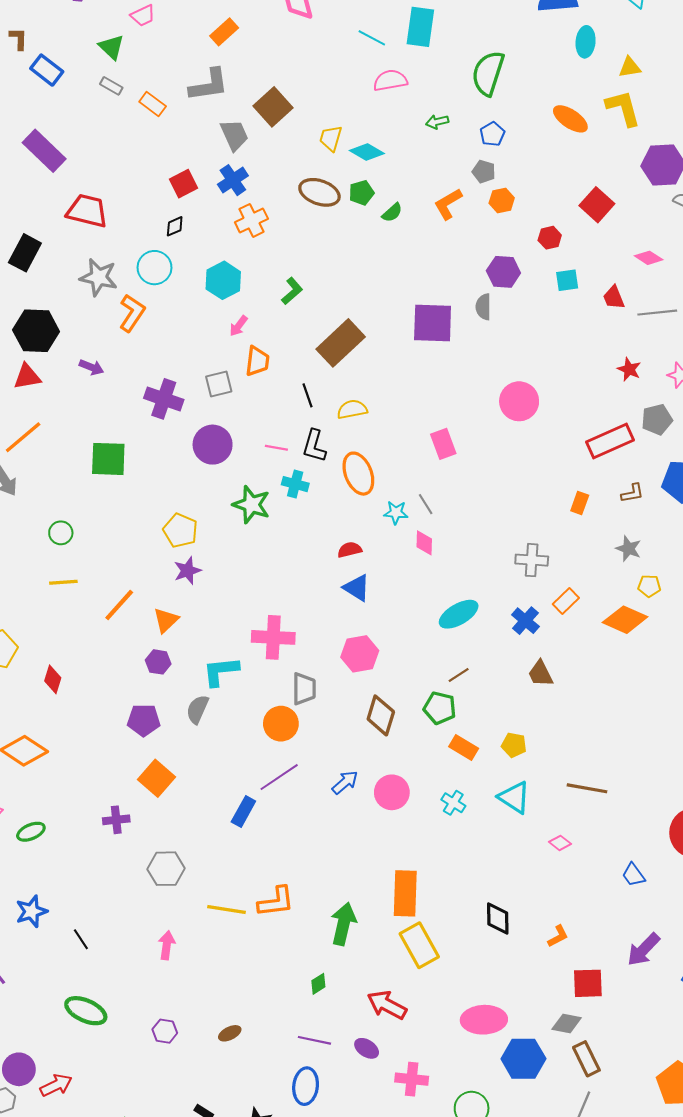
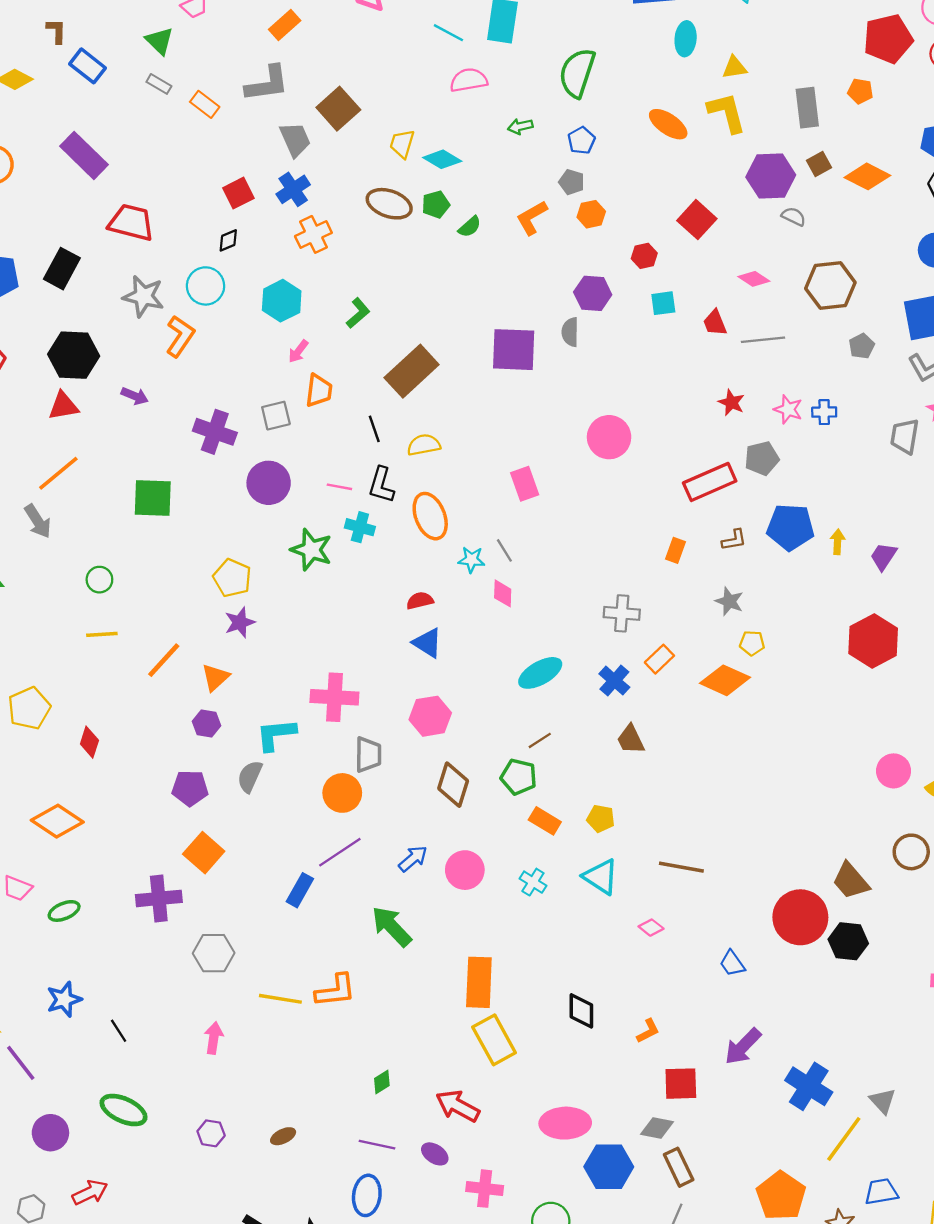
purple cross: (116, 820) -> (159, 898), size x1.5
green arrow: (343, 924) -> (392, 926), moved, turned -57
purple circle: (19, 1069) -> (50, 1133), moved

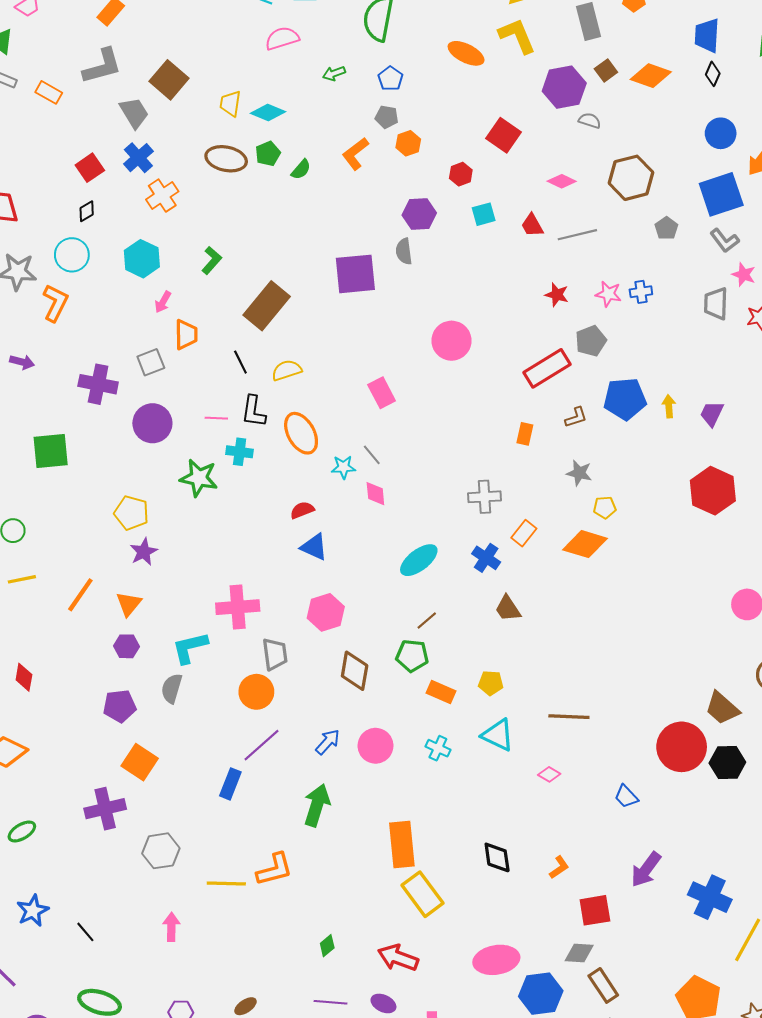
green arrow: (392, 926) -> (317, 805), turned 69

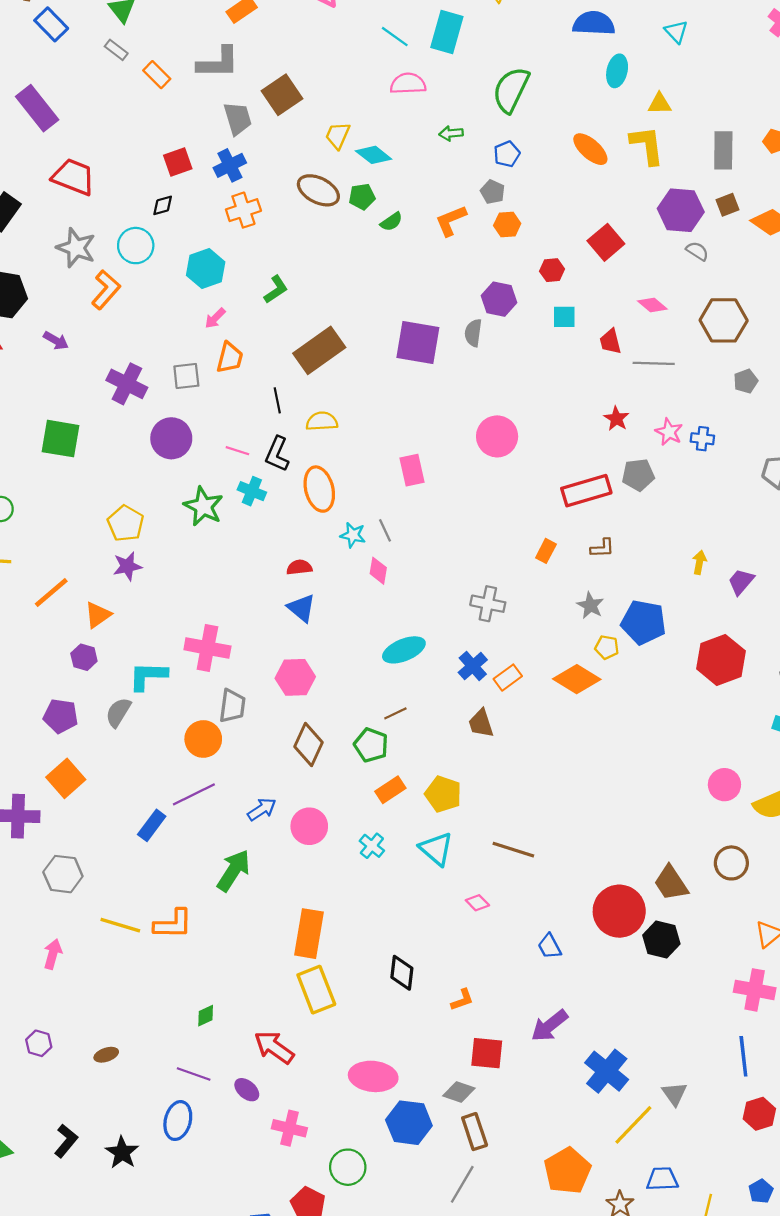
blue pentagon: (625, 399) -> (643, 622), moved
orange rectangle: (524, 533) -> (508, 678), moved
yellow pentagon: (491, 683) -> (443, 794), size x1.4
orange rectangle: (441, 692) -> (390, 790), turned -72

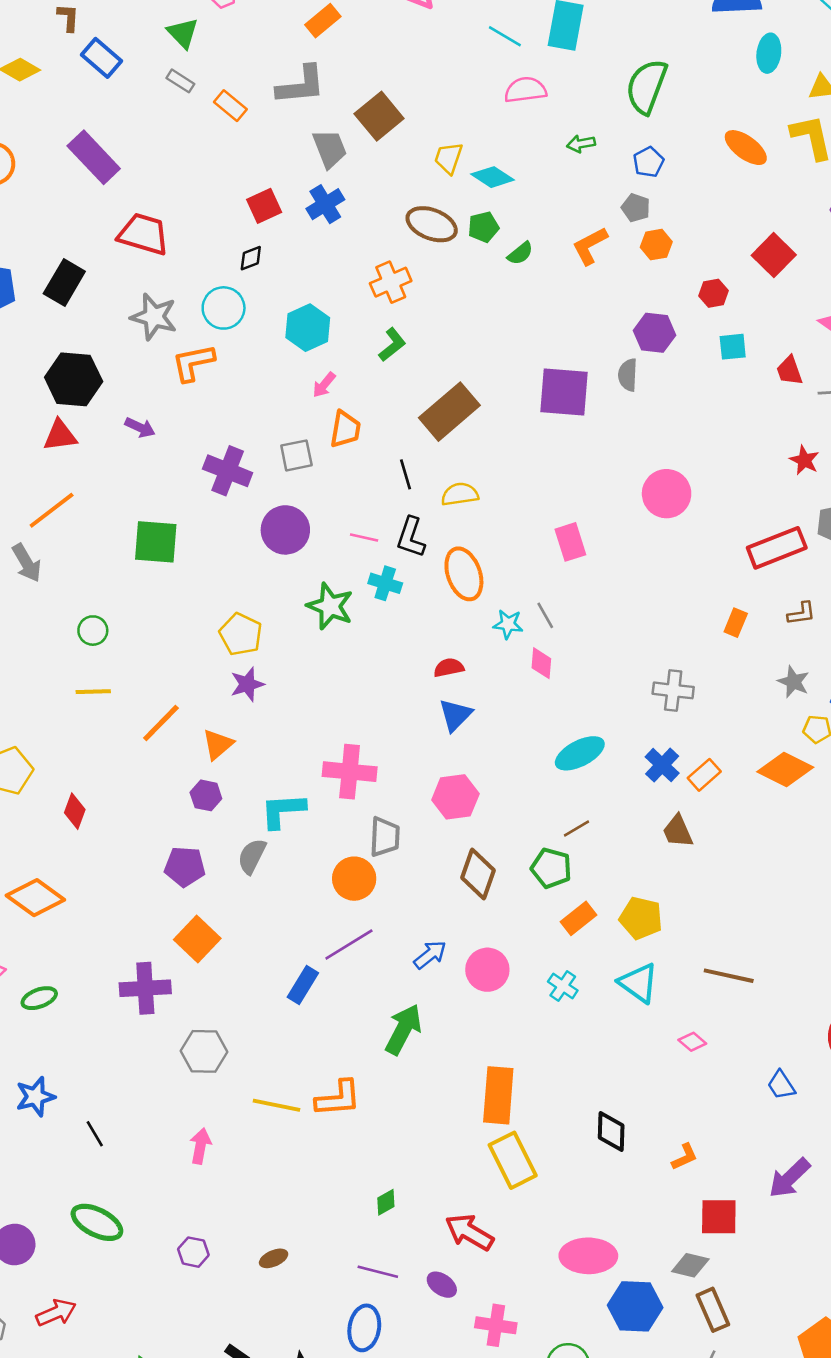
orange cross: (243, 210) -> (391, 282), moved
orange L-shape: (106, 290) -> (193, 363), turned -138
blue triangle: (301, 608) -> (455, 715), turned 40

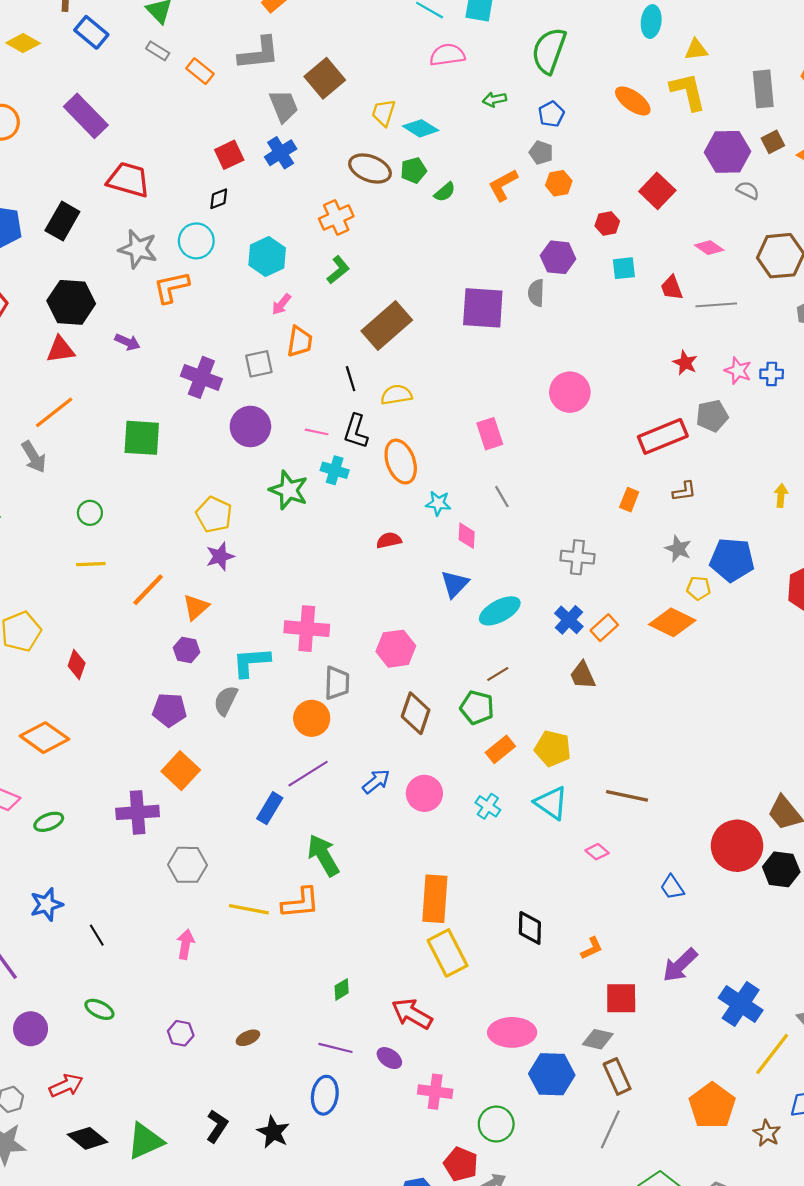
gray line: (545, 615) -> (502, 497), moved
blue triangle: (455, 715) -> (455, 584), moved
green arrow: (403, 1029) -> (323, 855), moved, turned -57
green ellipse: (97, 1222) -> (99, 1009), size x0.7

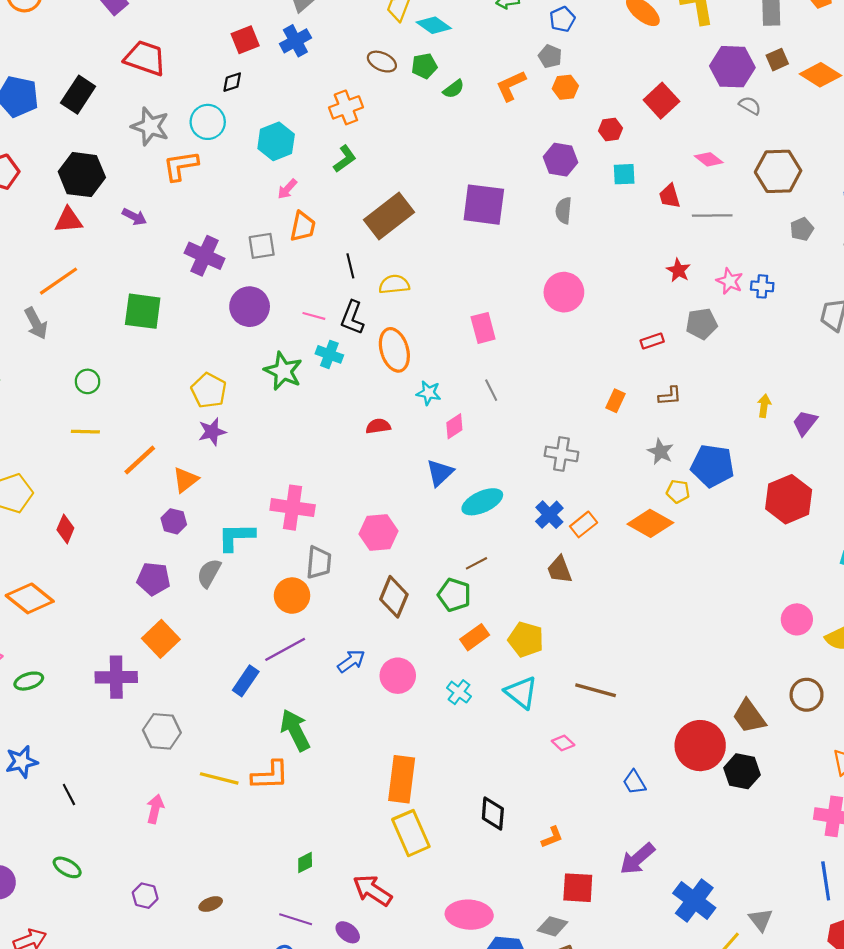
brown ellipse: (370, 169) -> (382, 62), size x0.7
gray semicircle: (536, 293) -> (564, 210), moved
red rectangle: (663, 436) -> (652, 341), size x0.5
pink diamond: (467, 536) -> (454, 426), turned 50

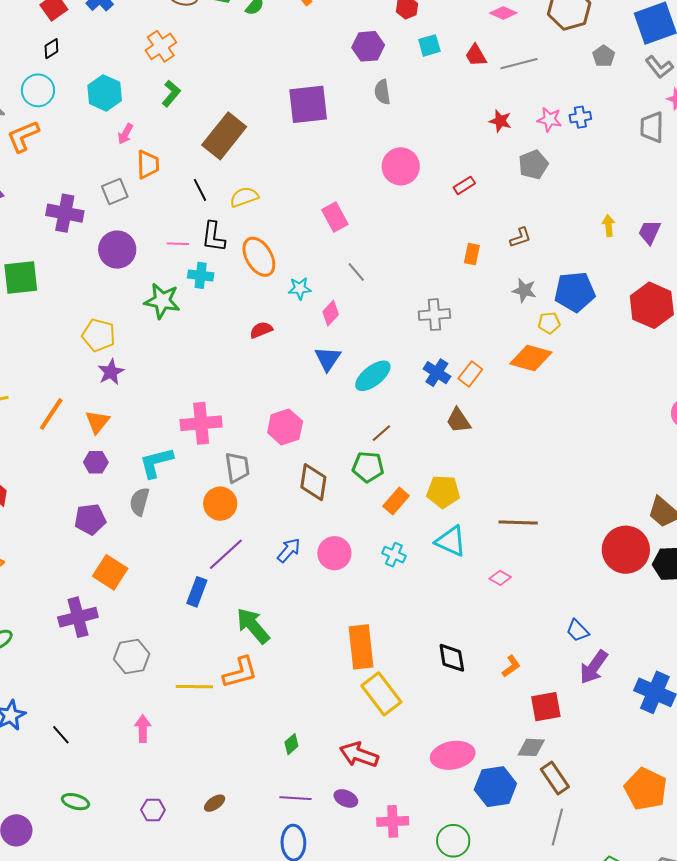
red rectangle: (652, 341) -> (464, 185), moved
blue trapezoid: (634, 782) -> (578, 631), moved

